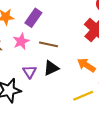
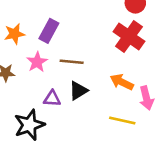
purple triangle: (30, 72) -> (52, 99), turned -48
yellow line: (83, 96) -> (122, 121), turned 42

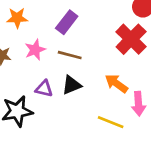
purple rectangle: (49, 31) -> (67, 22), moved

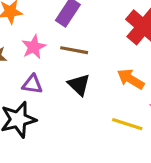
black triangle: (72, 85) -> (79, 85), turned -50
purple triangle: (44, 89) -> (32, 84), moved

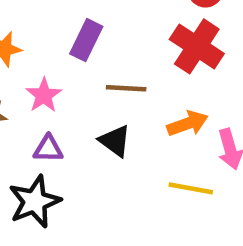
brown line: (74, 50) -> (126, 88), moved
orange arrow: (131, 79) -> (188, 124), turned 136

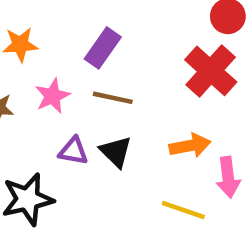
brown line: (126, 88) -> (113, 98), moved
purple triangle: (48, 149) -> (73, 151), moved

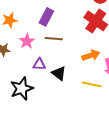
black triangle: (116, 152) -> (59, 73), moved

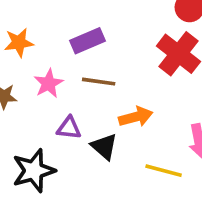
purple rectangle: (46, 17) -> (87, 41), turned 36
orange arrow: (91, 55) -> (136, 117), moved

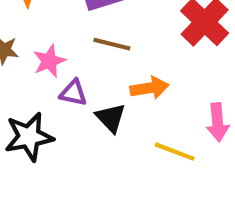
pink star: (48, 83) -> (49, 61), moved

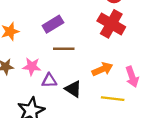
pink star: (49, 61) -> (32, 66), turned -30
orange arrow: (150, 88) -> (102, 69), moved

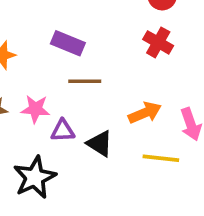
purple rectangle: (53, 24) -> (68, 43), turned 54
red cross: (111, 24) -> (158, 42), size x0.7

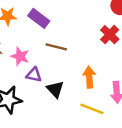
purple rectangle: (68, 43) -> (39, 18), moved
orange arrow: (145, 113) -> (89, 77), turned -85

